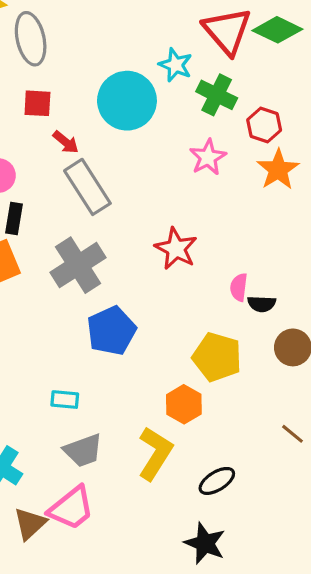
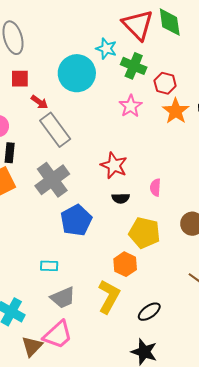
green diamond: (277, 30) -> (170, 22), turned 60
black semicircle: (262, 304) -> (121, 198), moved

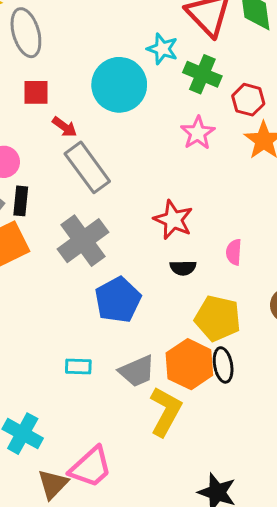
orange hexagon: (125, 264) -> (189, 364), size x1.4
gray trapezoid: (63, 298) -> (137, 371), moved
black ellipse: (149, 312) -> (223, 365), moved, turned -65

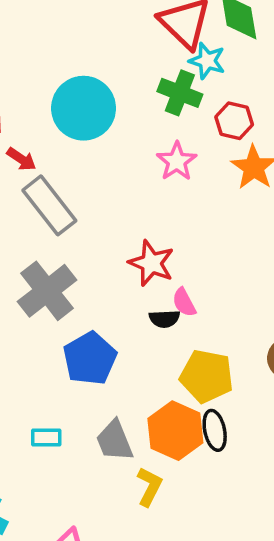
cyan star: (162, 49) -> (207, 61), moved
pink semicircle: (234, 252) -> (184, 302), moved, turned -30
gray trapezoid: (137, 371) -> (115, 441), turned 93
yellow L-shape: (166, 412) -> (149, 487), size x0.7

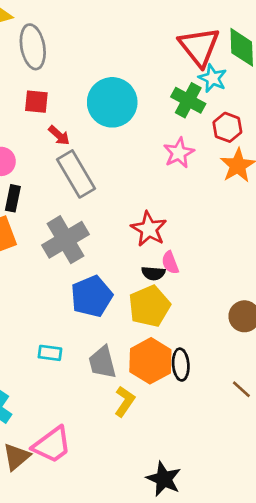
yellow pentagon: (207, 376) -> (149, 306), moved, turned 30

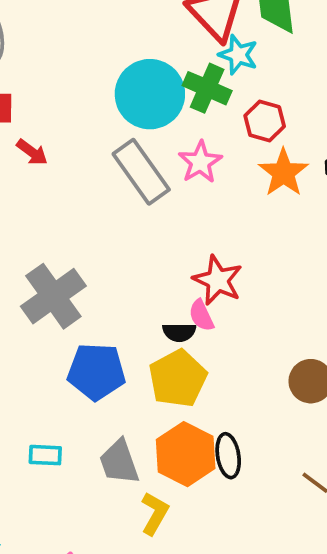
cyan circle: (112, 102) -> (150, 94), moved
gray rectangle: (76, 174) -> (141, 172), moved
red star: (149, 229) -> (218, 280), moved
blue pentagon: (92, 296) -> (96, 372), turned 30

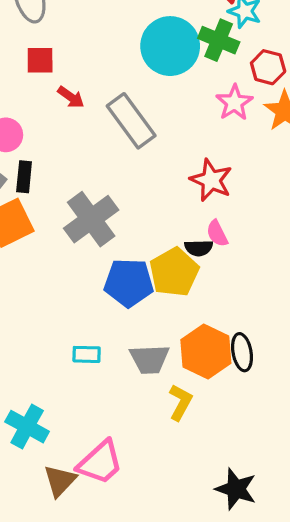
pink star: (200, 162) -> (234, 103), moved
gray rectangle: (141, 172) -> (131, 121), moved
red star: (218, 280) -> (211, 180), moved
yellow pentagon: (178, 378) -> (174, 272), moved
gray trapezoid: (119, 462) -> (150, 359), turned -72

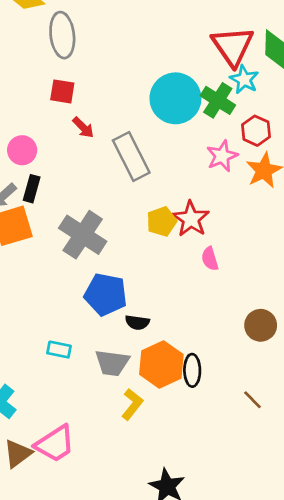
gray cross: (91, 219) -> (83, 235), turned -30
pink semicircle: (217, 233) -> (210, 259), moved
black semicircle: (199, 248) -> (137, 322), moved
yellow pentagon: (174, 272) -> (162, 221), moved, size x0.7

